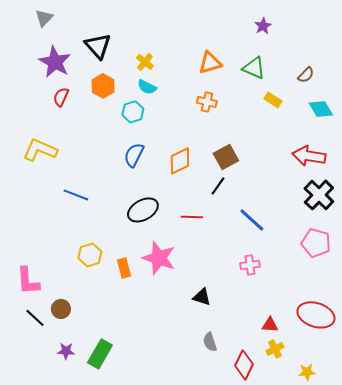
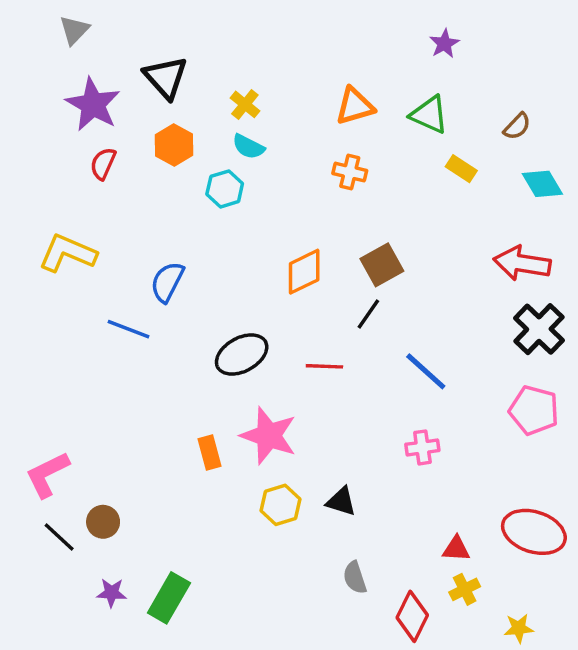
blue semicircle: (134, 155) -> (167, 282), moved
yellow hexagon: (90, 255) -> (280, 505), moved
pink L-shape: (28, 281) -> (47, 474), turned 68

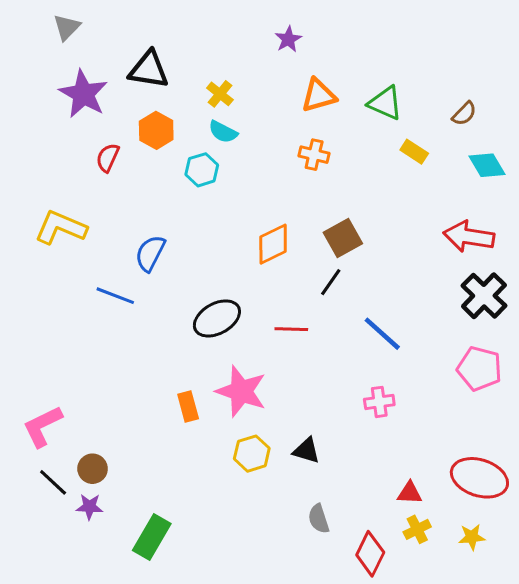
purple star: (444, 44) -> (288, 39), moved
black triangle: (166, 77) -> (149, 70), turned -39
red semicircle: (103, 164) -> (108, 158), moved
purple star: (112, 593) -> (89, 507), moved
yellow star: (519, 628) -> (472, 537), moved

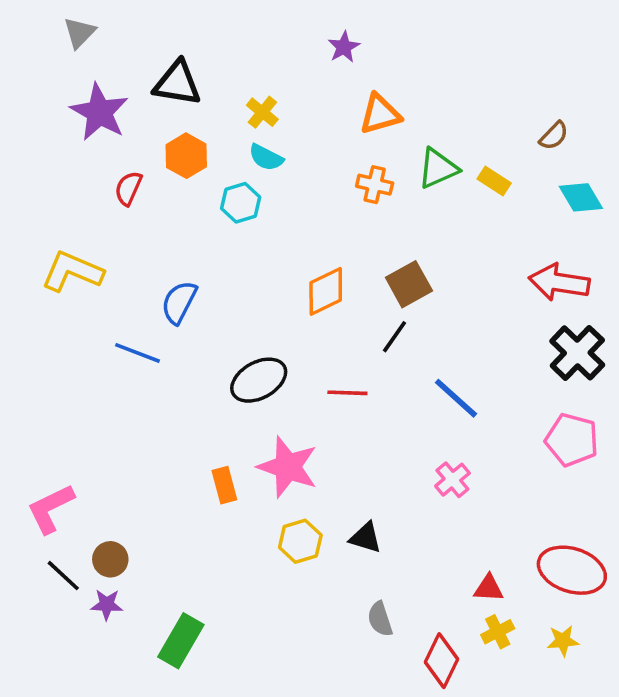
green triangle: (385, 103) -> (438, 168), moved, turned -48
pink cross: (379, 402) -> (452, 480), turned -32

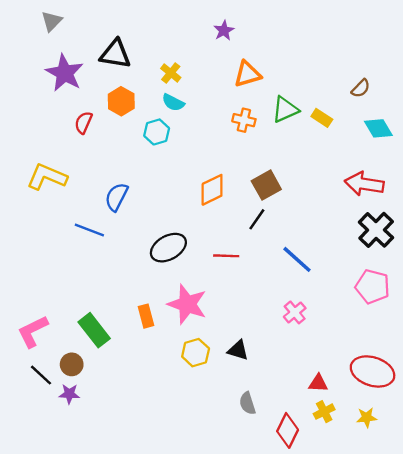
green rectangle: (181, 641) -> (94, 330), moved, turned -68

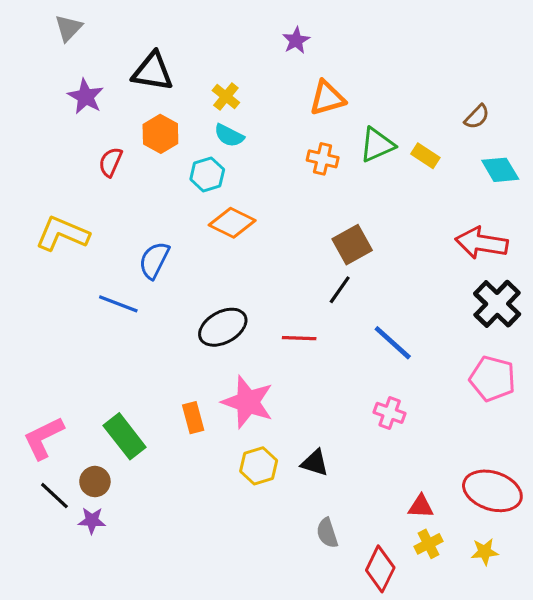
purple star: (65, 73) -> (86, 97), size x0.7
orange diamond: (212, 190) -> (232, 223), moved, turned 52
pink cross: (295, 312) -> (390, 413), turned -30

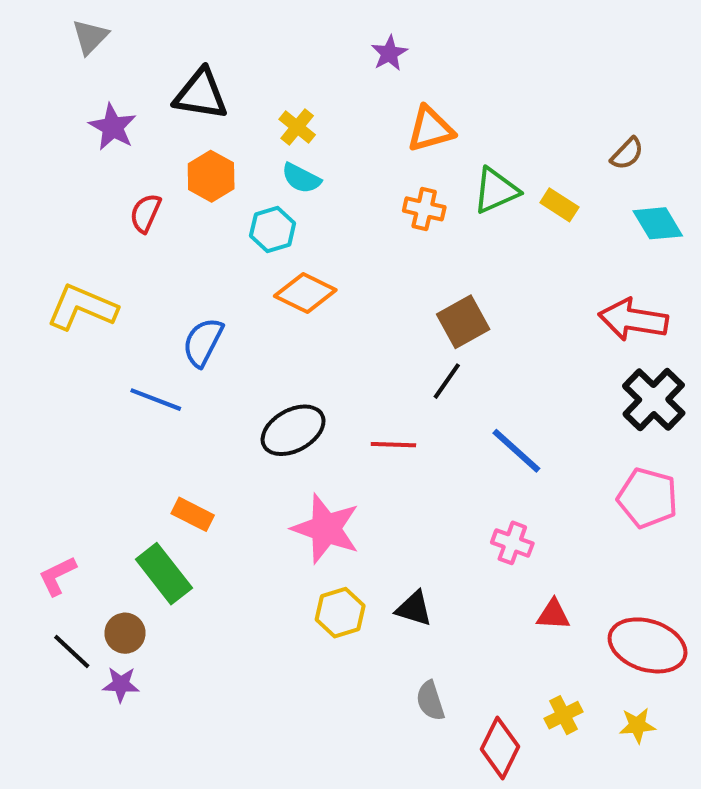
orange rectangle: (193, 418) -> (193, 514), moved, turned -48
pink L-shape: (44, 438) -> (57, 576), size x0.7
red triangle: (421, 506) -> (553, 615), moved

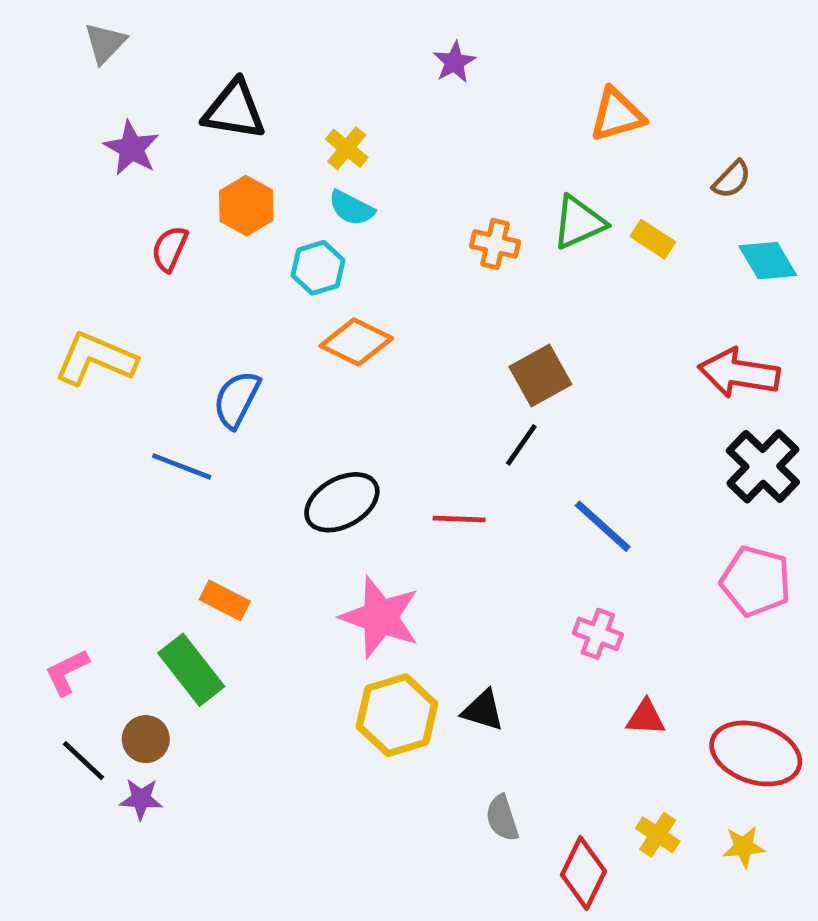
orange triangle: (430, 129) -> (617, 115), moved
yellow hexagon: (340, 613) -> (397, 715), size x1.4
yellow cross: (564, 715) -> (658, 835), turned -30

